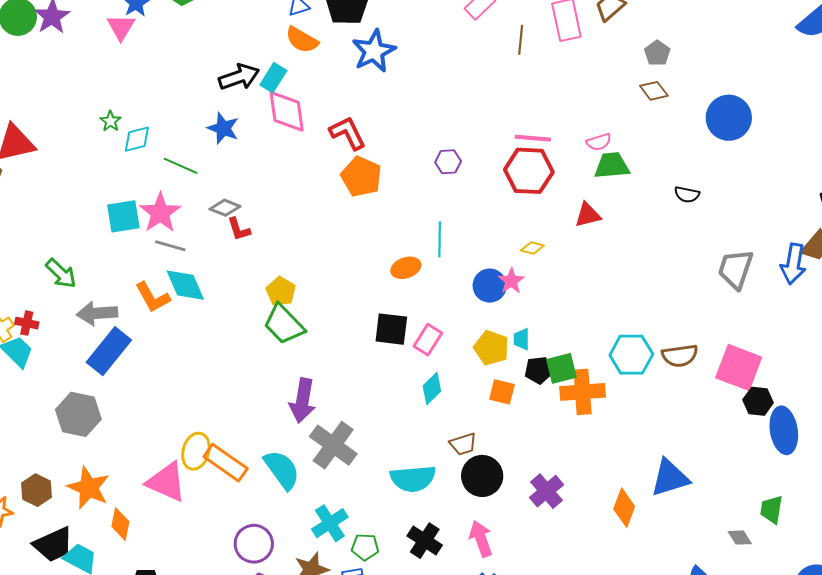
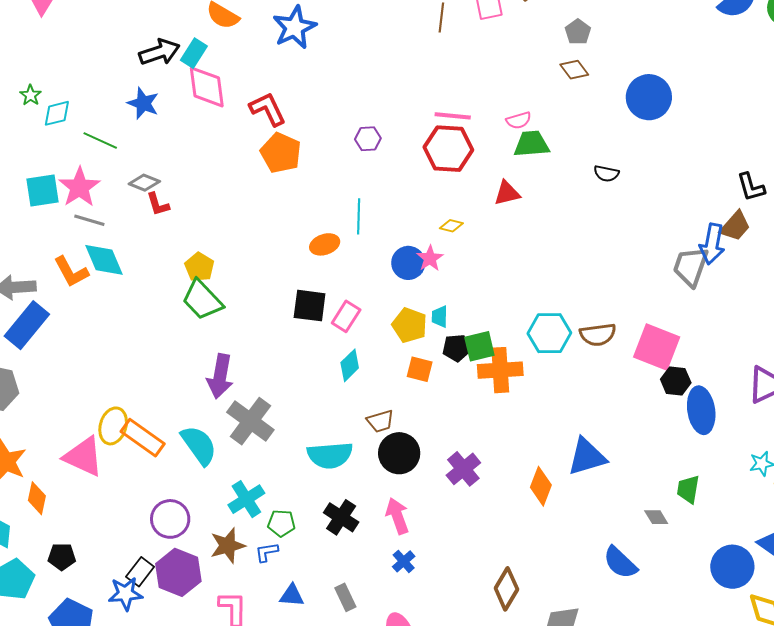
gray trapezoid: (736, 269) -> (691, 266), moved

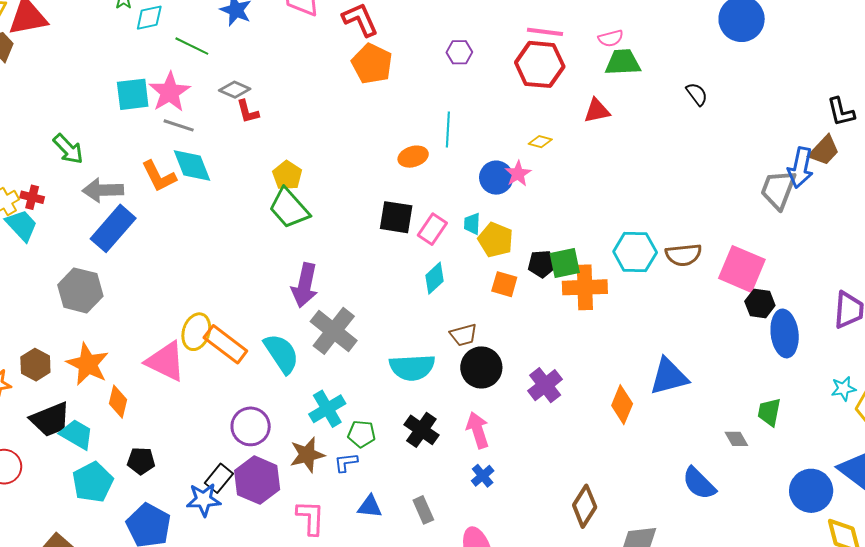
black semicircle: (606, 174) -> (697, 94), turned -140
cyan trapezoid: (440, 317) -> (472, 224), moved

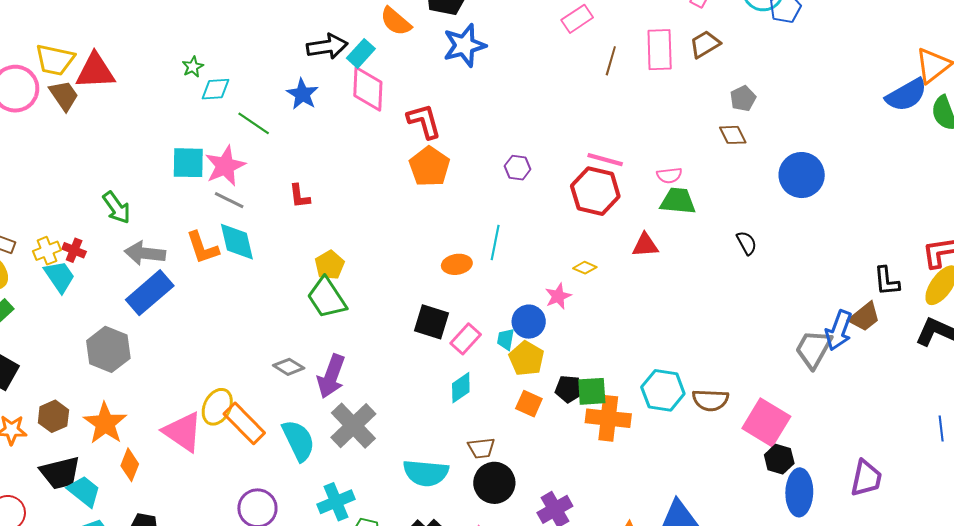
gray diamond: (235, 90) -> (289, 367), moved
blue circle: (496, 178) -> (529, 322), moved

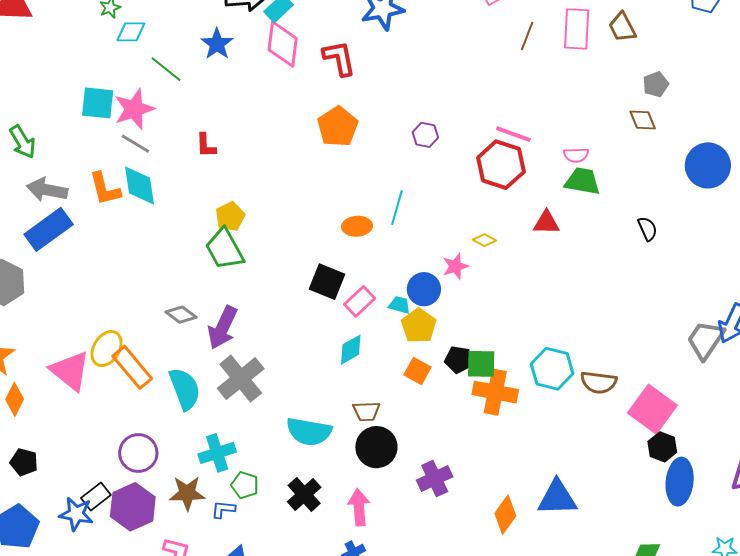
brown trapezoid: (705, 44) -> (622, 27), turned -92
red L-shape: (424, 121) -> (339, 58), moved
cyan trapezoid: (506, 339) -> (399, 305), turned 90

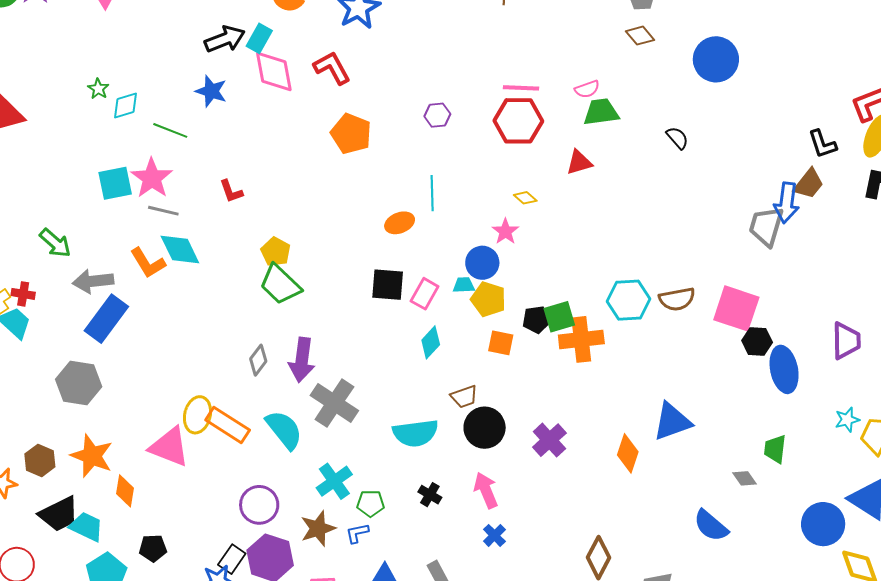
yellow diamond: (484, 240) -> (525, 198), turned 30
gray diamond: (181, 315) -> (258, 360), turned -72
black cross: (304, 494) -> (430, 495), size x0.7

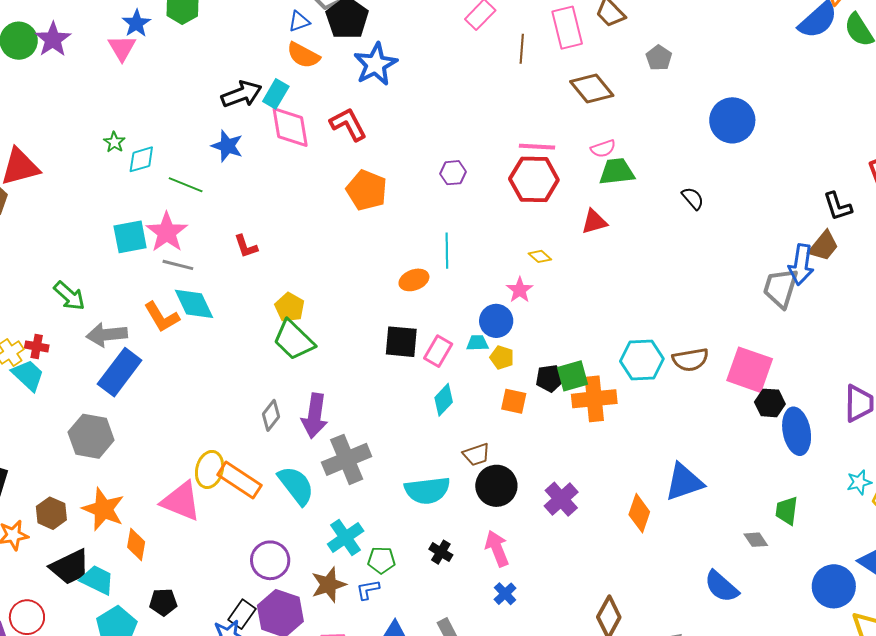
brown diamond: (640, 36) -> (592, 89), moved, size x1.5
yellow pentagon: (488, 299) -> (502, 357), size x0.7
gray cross: (334, 403) -> (347, 459), turned 33

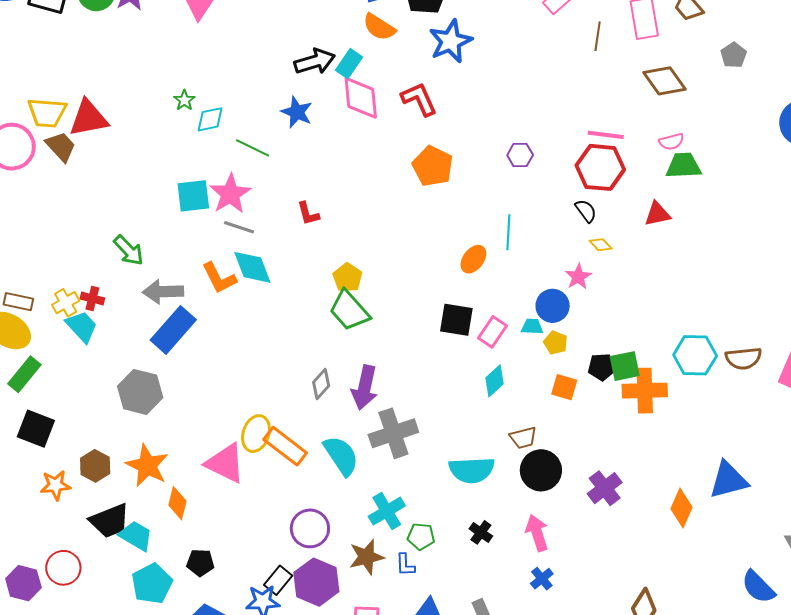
black semicircle: (693, 198) -> (586, 211), moved
orange ellipse: (414, 280) -> (473, 259), turned -36
blue L-shape: (368, 590) -> (405, 565), turned -85

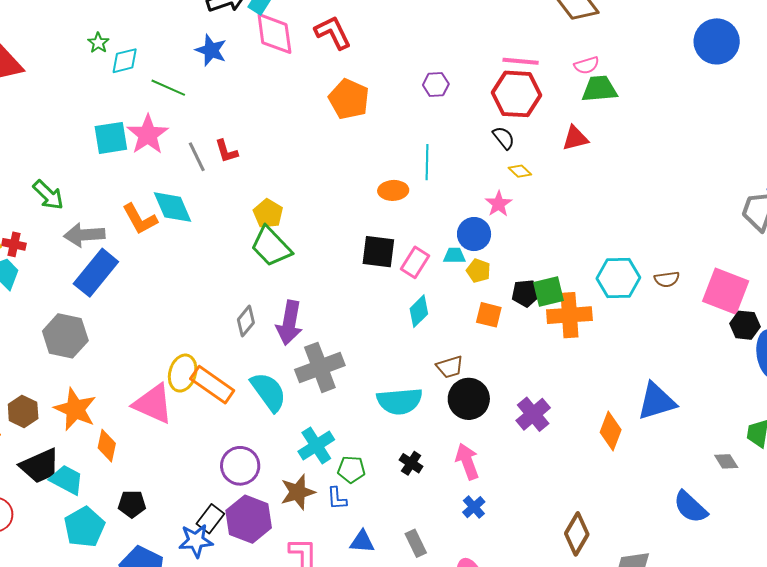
gray line: (239, 227) -> (197, 157), moved, turned 48
orange ellipse: (473, 259) -> (393, 190), turned 52
brown semicircle: (743, 358) -> (667, 279), size x0.7

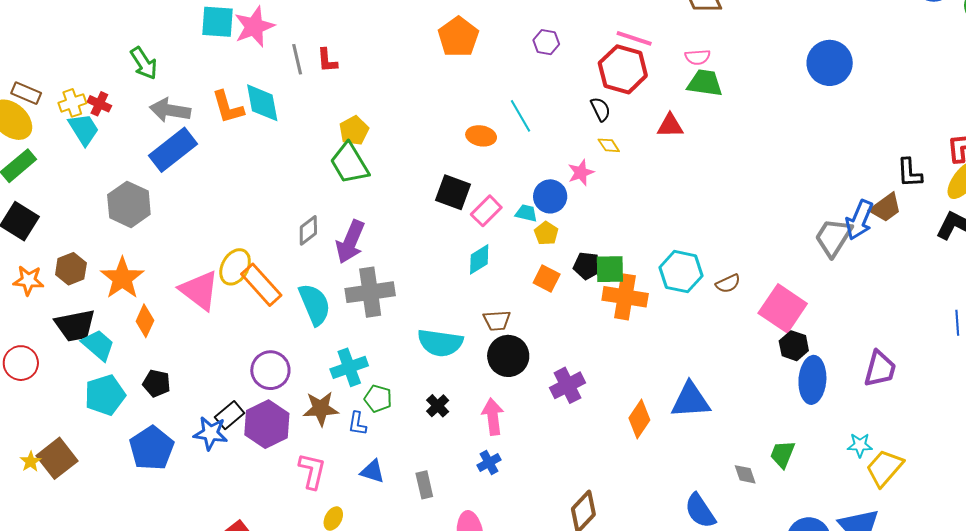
cyan line: (427, 162) -> (520, 116), turned -44
brown semicircle: (667, 279) -> (728, 284), turned -30

